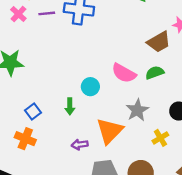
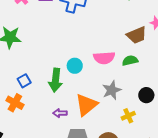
pink semicircle: (124, 73) -> (104, 58), turned -40
green arrow: (70, 106) -> (56, 80), size x1.6

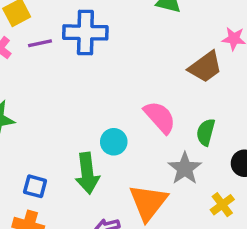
pink semicircle: (104, 58) -> (160, 117), turned -115
green semicircle: (130, 60) -> (206, 132), moved, turned -49
blue square: (24, 81) -> (35, 186), turned -32

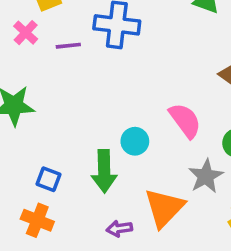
purple line: (40, 43) -> (68, 46), moved

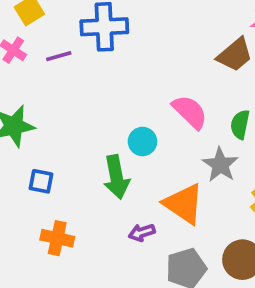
blue square: (49, 179) -> (41, 181), moved
orange triangle: (164, 208) -> (184, 204), turned -30

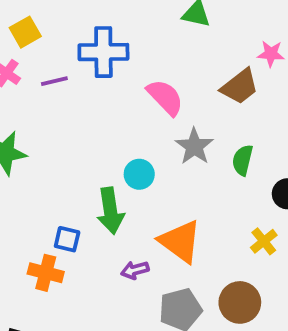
pink semicircle: (190, 112) -> (165, 97), moved
gray star: (220, 165) -> (194, 146), moved
blue square: (41, 181) -> (67, 239), moved

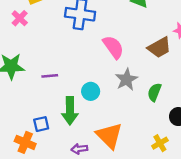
purple line: (54, 81) -> (50, 76), moved
blue square: (67, 239) -> (41, 124), turned -35

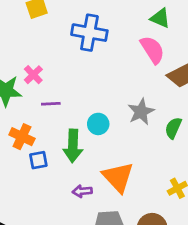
pink cross: (20, 18) -> (33, 75), moved
pink semicircle: (113, 47) -> (152, 50), moved
orange cross: (25, 142) -> (22, 137), moved

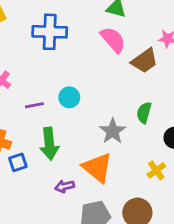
purple line: (51, 104) -> (34, 105), moved
gray star: (141, 112) -> (113, 131), moved
cyan circle: (98, 124) -> (69, 97), moved

